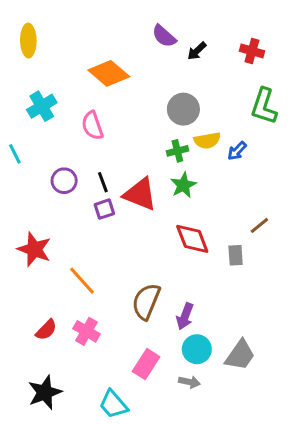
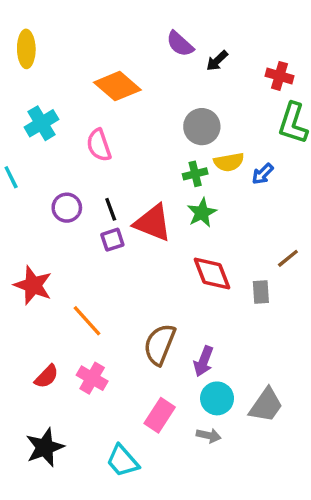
red cross: (252, 51) -> (279, 76), moved

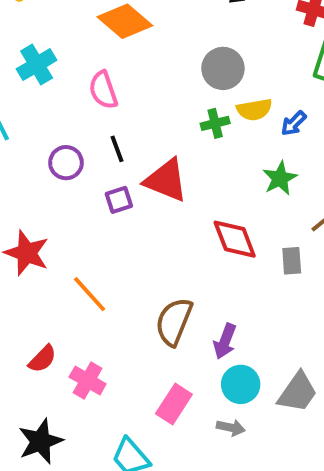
black line: (111, 209) -> (117, 149), moved
green star: (202, 213) -> (280, 178), moved
pink cross: (92, 378) -> (88, 380), moved

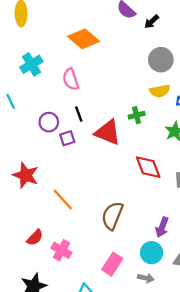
gray circle: (223, 68) -> (161, 60), moved
green cross: (215, 123) -> (137, 115), moved
purple square: (119, 200) -> (67, 138), moved
purple arrow: (225, 341) -> (162, 227), moved

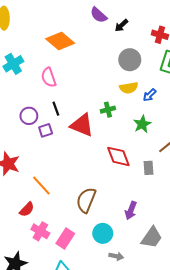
red semicircle: (35, 238) -> (27, 209), moved
cyan circle: (152, 253) -> (103, 233), moved
pink rectangle: (112, 264) -> (65, 239), moved

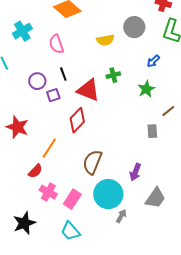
yellow semicircle: (129, 88) -> (105, 40), moved
red diamond: (118, 156) -> (77, 120), moved, turned 65
orange line: (41, 186) -> (49, 148), turned 75
cyan circle: (103, 233) -> (108, 194), size x1.5
gray arrow: (116, 256) -> (121, 216), turned -72

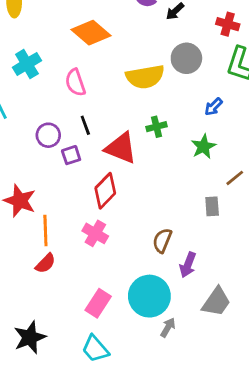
yellow semicircle: (105, 40) -> (145, 77), size x1.5
orange line: (49, 148) -> (45, 231), moved, turned -35
brown semicircle: (92, 162) -> (162, 241), moved, size x0.7
pink cross: (48, 192) -> (95, 233), moved

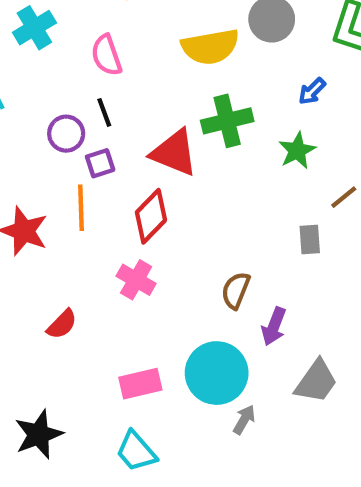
black line: (85, 125) -> (104, 112), moved
green cross: (157, 127) -> (227, 121), size x1.6
orange line: (45, 231) -> (81, 208), moved
pink rectangle: (98, 303) -> (140, 384), turned 44

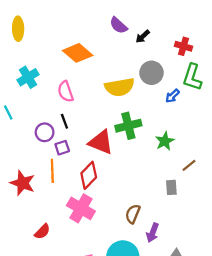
blue arrow: (312, 91) -> (172, 96), moved
pink cross: (136, 280) -> (81, 208), size x1.4

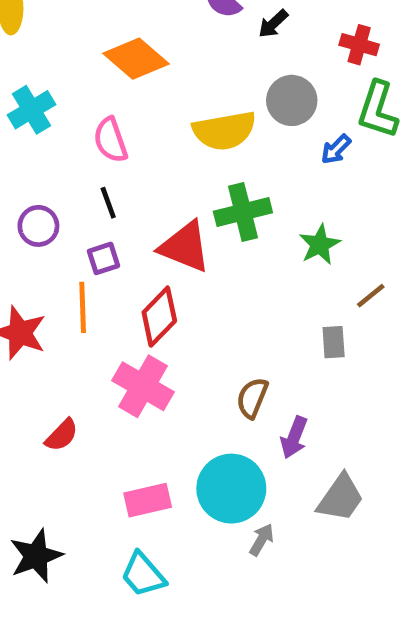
purple circle: (45, 132) -> (38, 226), moved

